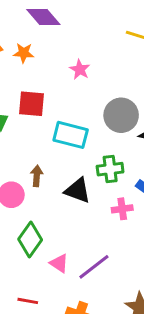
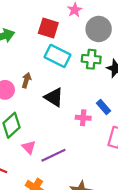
red square: (31, 104) -> (48, 28), moved
gray circle: (121, 115) -> (99, 29), moved
green cross: (110, 169) -> (91, 59), moved

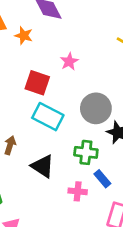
gray circle: (99, 29) -> (96, 108), moved
green cross: (91, 59) -> (86, 152), moved

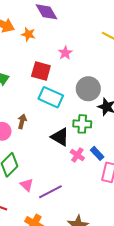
black triangle: (43, 166) -> (60, 137), moved
blue rectangle: (102, 179) -> (97, 153), moved
pink cross: (78, 191) -> (77, 155), turned 32

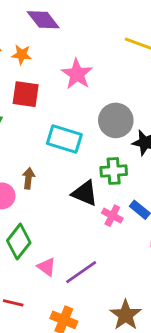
pink star: (65, 53) -> (77, 74), size x1.5
red square: (41, 71) -> (26, 94), moved

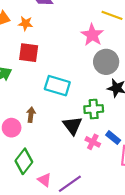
pink star: (77, 74) -> (92, 35), moved
gray circle: (116, 120) -> (106, 62), moved
black triangle: (85, 193) -> (72, 126), turned 30

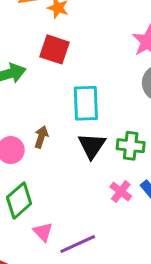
cyan rectangle: (57, 86) -> (86, 103), turned 60
black triangle: (72, 126) -> (92, 146), moved

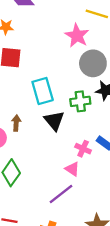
green cross: (131, 146) -> (80, 101), moved
pink triangle: (43, 232) -> (72, 169), moved

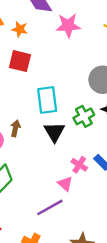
pink star: (77, 36) -> (68, 26), moved, turned 30
green cross: (80, 101) -> (84, 116), turned -30

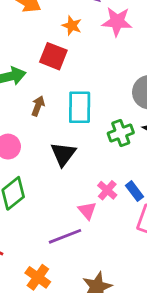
orange star: (20, 29) -> (72, 26), moved
brown arrow: (15, 128) -> (38, 106), moved
black triangle: (54, 132) -> (63, 154), moved

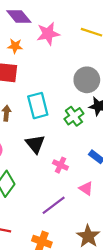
pink cross: (107, 190) -> (60, 165), moved
pink triangle: (87, 211) -> (86, 188), moved

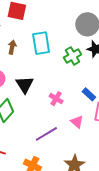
black triangle: (35, 144) -> (25, 85), moved

